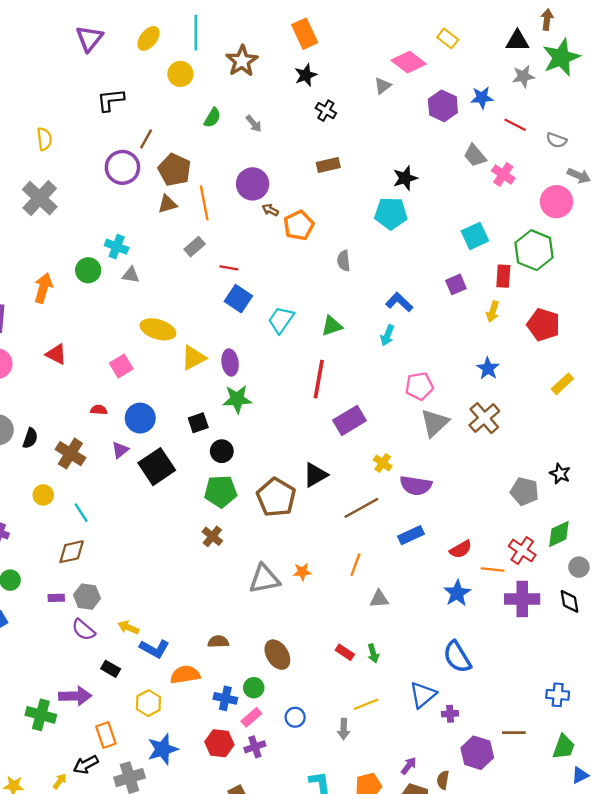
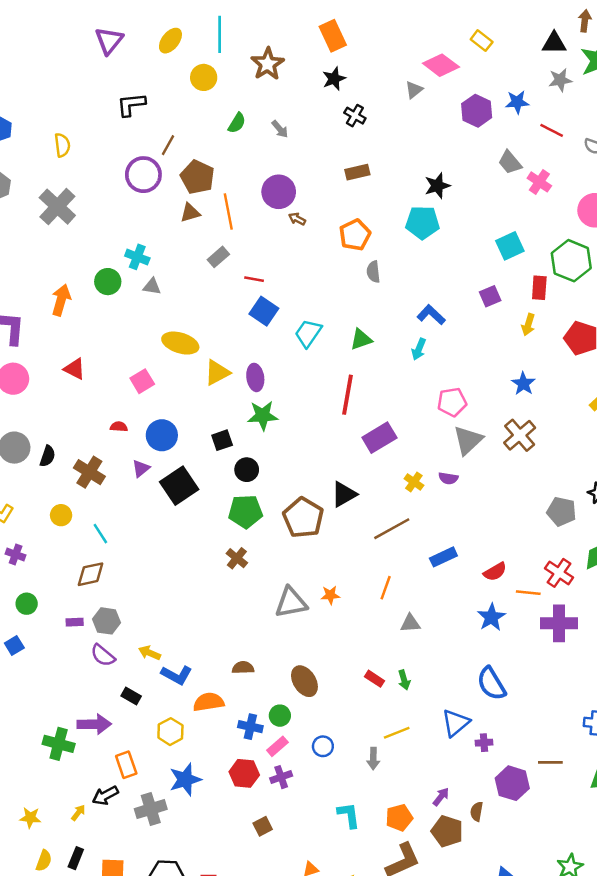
orange pentagon: (299, 225) -> (355, 235), moved
purple semicircle: (416, 485) -> (448, 478), moved, size x0.6

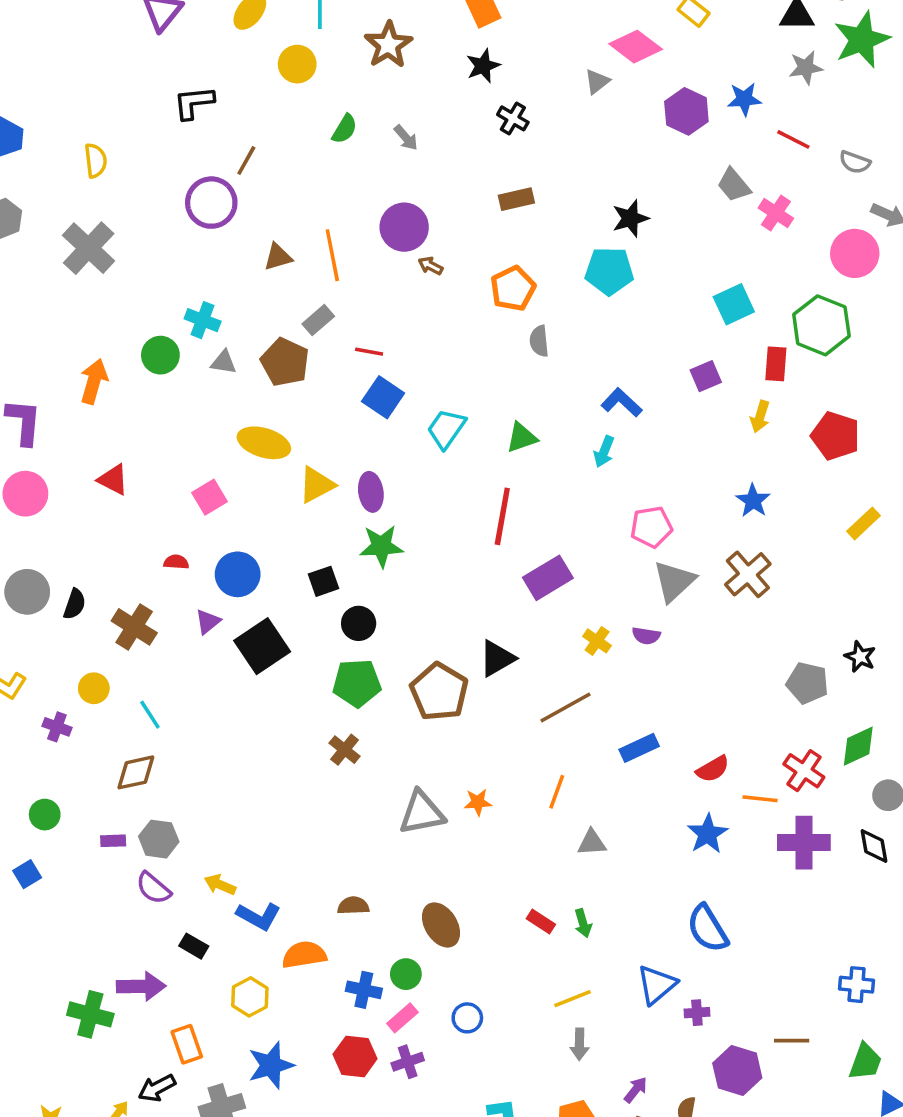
brown pentagon: (198, 177) -> (285, 362), moved
purple cross: (16, 555) -> (57, 727), moved
gray arrow: (373, 759) -> (579, 1044), moved

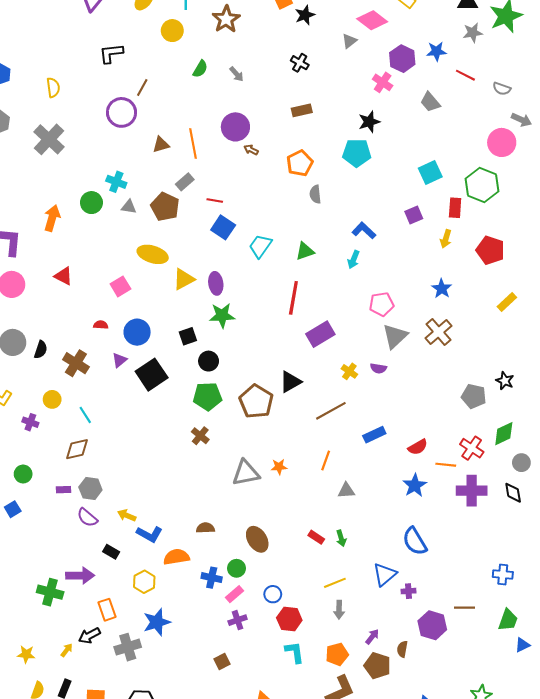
black star: (483, 66) -> (305, 15), moved
pink cross: (776, 213) -> (383, 82), moved
red hexagon: (355, 1056) -> (289, 619), moved

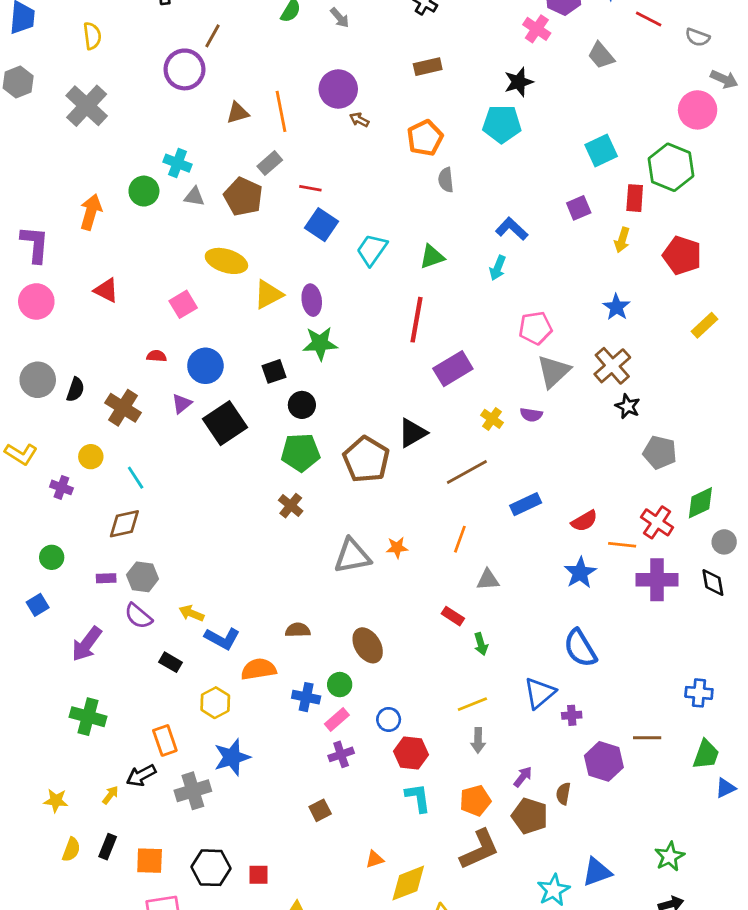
black star: (505, 381) -> (628, 406), moved
red rectangle: (316, 537) -> (453, 616), moved
purple arrow: (80, 576) -> (87, 644), moved, turned 128

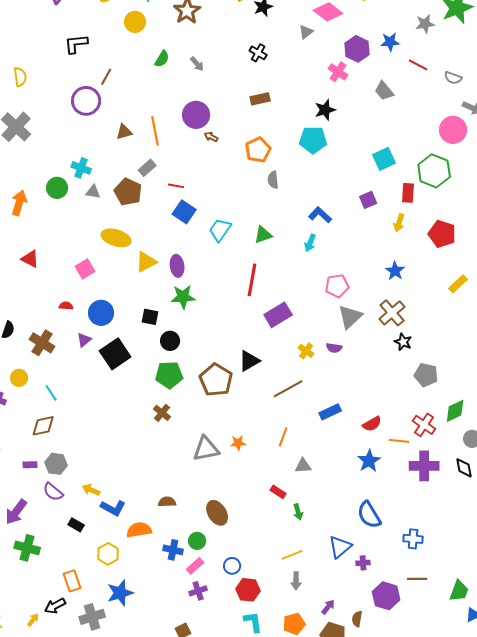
black square: (274, 371) -> (150, 317), turned 30
blue cross: (699, 693) -> (413, 539), moved
green cross: (88, 717) -> (27, 548), moved

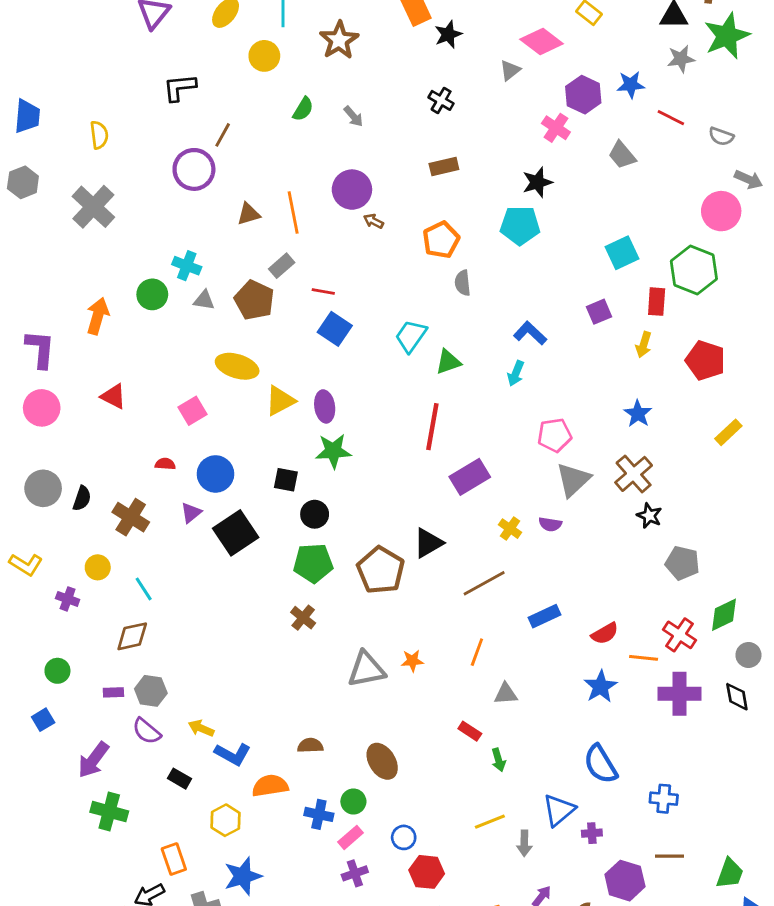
cyan trapezoid: (220, 230) -> (411, 336), moved
gray arrow: (296, 581) -> (524, 843), moved

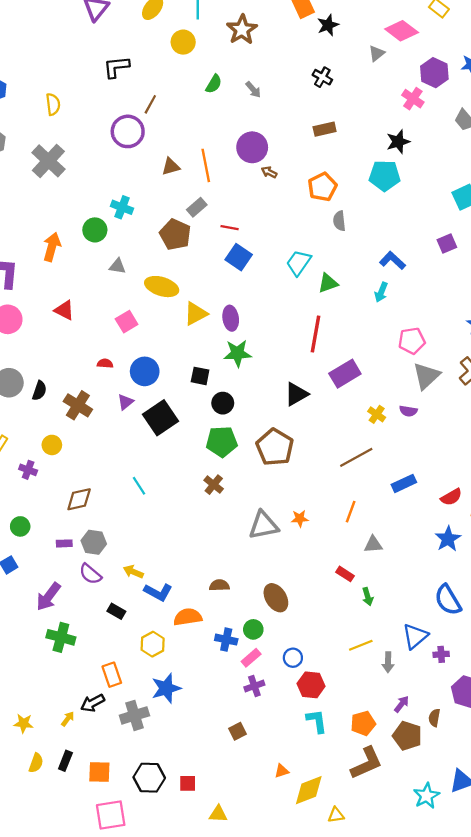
gray triangle: (204, 300) -> (117, 266), moved
black triangle: (428, 543) -> (296, 394), moved
cyan line: (144, 589) -> (139, 486), moved

